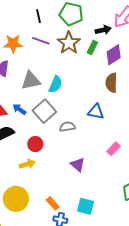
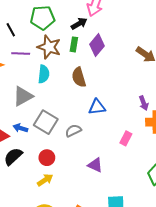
brown semicircle: (111, 83) -> (79, 77), moved
cyan semicircle: (55, 84) -> (44, 74), moved

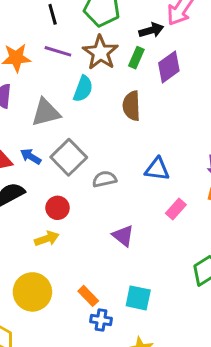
blue triangle: (97, 107) -> (157, 169), moved

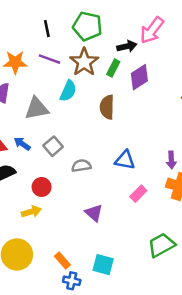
gray square: (69, 157) -> (53, 146), size x0.7

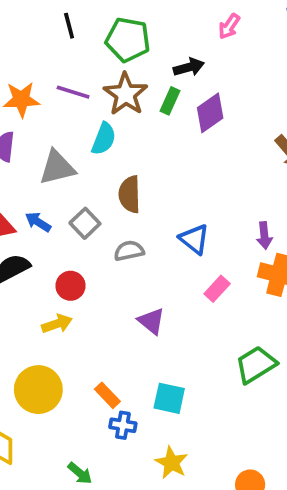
black line: (47, 29) -> (69, 26), moved
pink arrow: (152, 30) -> (229, 26), moved, size x0.6
brown semicircle: (107, 107) -> (130, 194), moved
blue triangle: (125, 160) -> (194, 239), turned 30

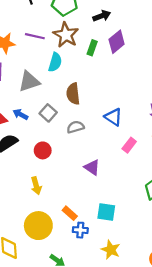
green rectangle: (170, 101) -> (92, 48), moved
yellow arrow: (57, 324) -> (36, 186), moved, turned 98
yellow circle: (38, 390) -> (38, 226), moved

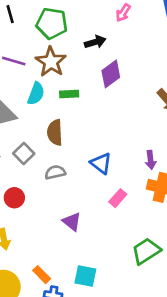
green rectangle: (92, 48) -> (69, 94), moved, turned 64

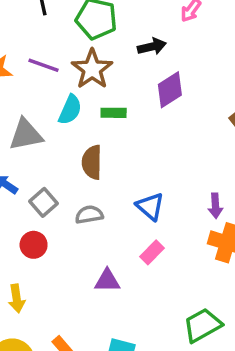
gray square: (24, 153) -> (44, 202), moved
pink rectangle: (118, 198) -> (152, 252), moved
purple triangle: (72, 222) -> (107, 281), turned -42

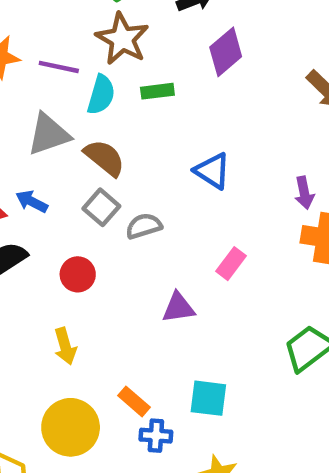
purple line: (43, 65) -> (59, 67), moved
brown semicircle: (92, 162) -> (105, 158), moved, turned 136
gray square: (44, 202) -> (101, 207), moved
blue triangle: (150, 206) -> (212, 171), moved

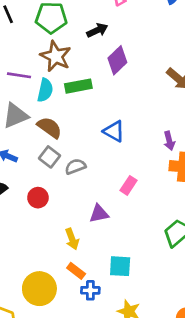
green rectangle: (157, 91) -> (78, 86), size x1.4
yellow arrow: (65, 346) -> (72, 239), moved

